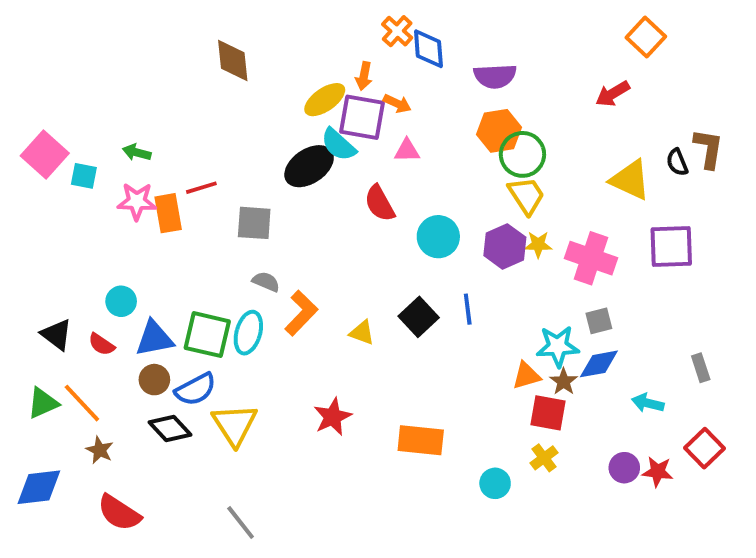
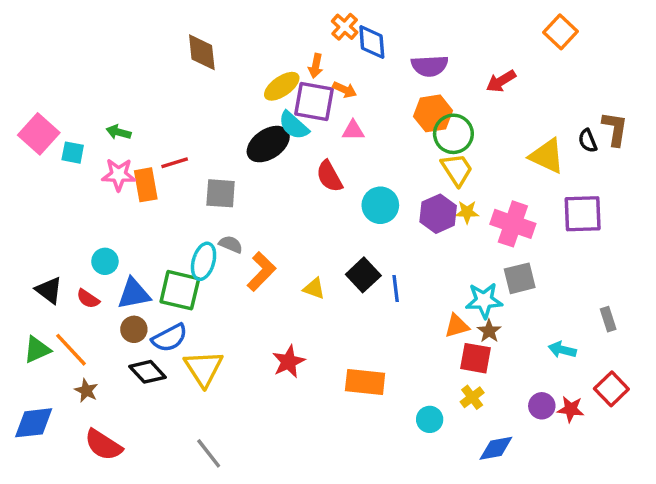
red arrow: (613, 94) -> (501, 81), moved
blue line: (468, 309) -> (396, 289), moved
gray square: (599, 321) -> (520, 278), size x1.4
cyan ellipse: (248, 333) -> (204, 261), moved
blue diamond: (599, 364) -> (496, 448), moved

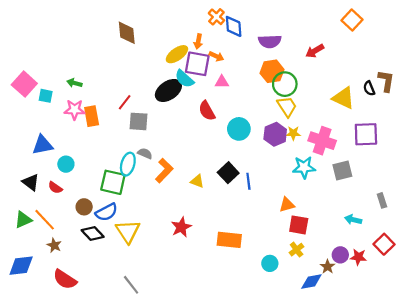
red line: (175, 163) -> (125, 102), moved, turned -35
gray square: (520, 278) -> (342, 171), moved
blue triangle: (134, 294) -> (42, 145), moved
cyan star: (484, 300) -> (304, 167), moved
brown star: (489, 331) -> (327, 267), moved

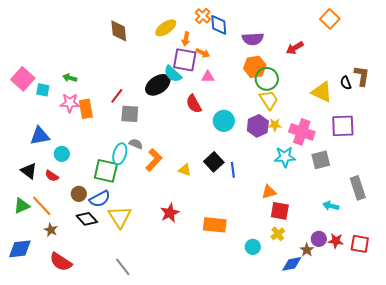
yellow ellipse: (177, 54) -> (166, 28), moved
gray rectangle: (382, 200) -> (358, 188), size x1.6
red square: (384, 244) -> (360, 244), moved, turned -36

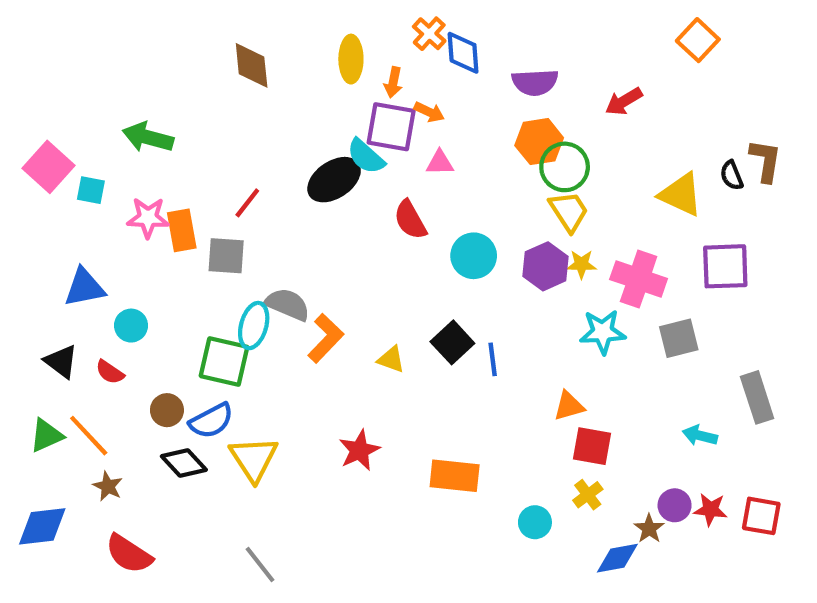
yellow ellipse: (166, 28) -> (351, 59), turned -55
green arrow: (70, 78) -> (148, 137), moved, size x1.6
gray square: (130, 114) -> (226, 256), moved
gray semicircle: (136, 144) -> (288, 304), size x1.5

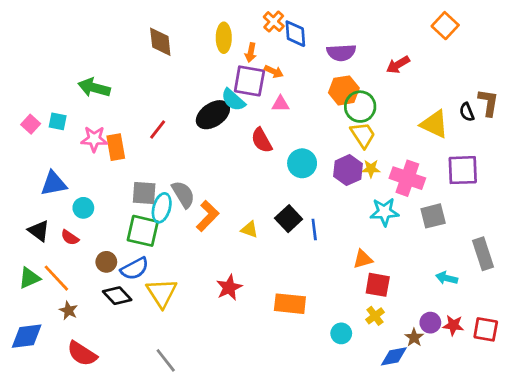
pink square: (49, 167) -> (31, 124), moved, size x0.6
gray square: (226, 256) -> (144, 193), moved
gray semicircle: (288, 304) -> (183, 194), turned 36

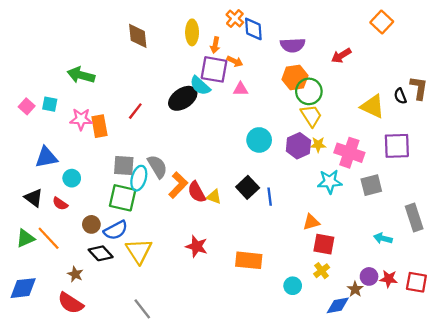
red semicircle: (262, 140) -> (197, 192), moved
red star: (229, 288) -> (197, 246), turned -30
brown star: (68, 310) -> (75, 274), moved

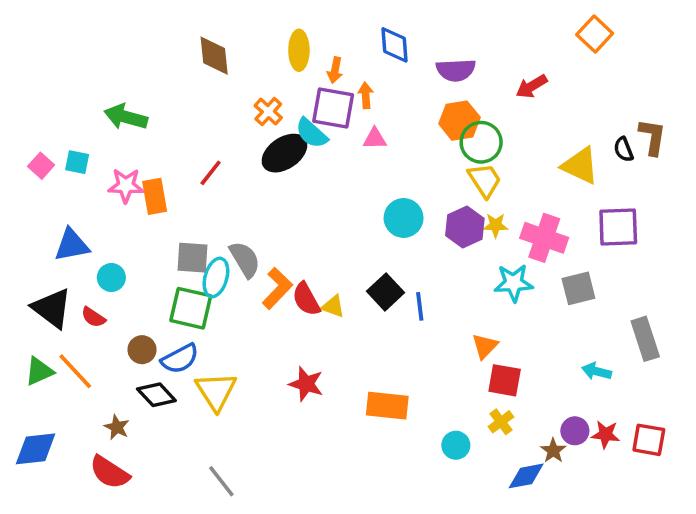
orange cross: (235, 19) -> (268, 112), moved
orange arrow: (235, 61) -> (366, 95), turned -119
black triangle: (34, 198) -> (52, 308), size x1.4
orange triangle: (311, 222) -> (485, 346), turned -30

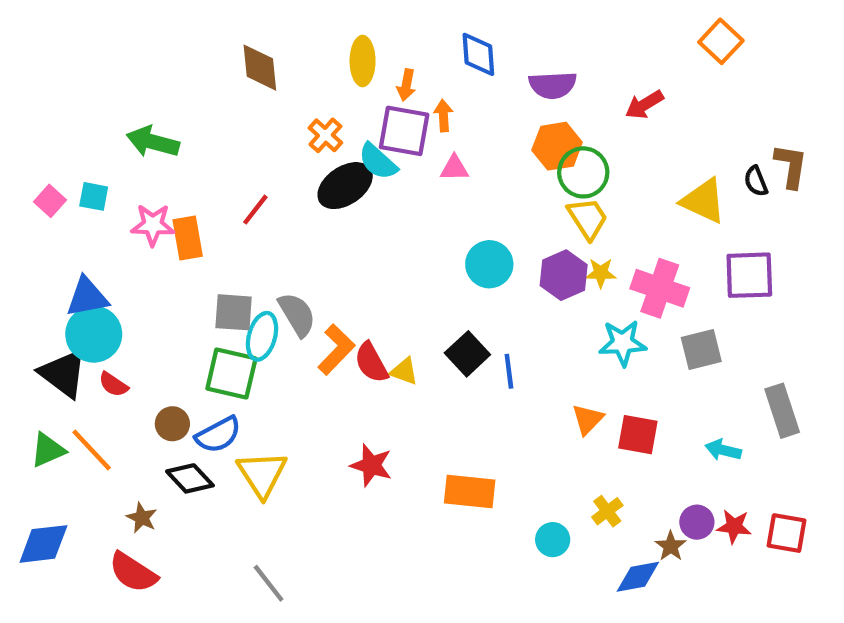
cyan circle: (111, 278) -> (94, 334), moved, size x1.6
red square: (505, 380) -> (638, 435), moved

